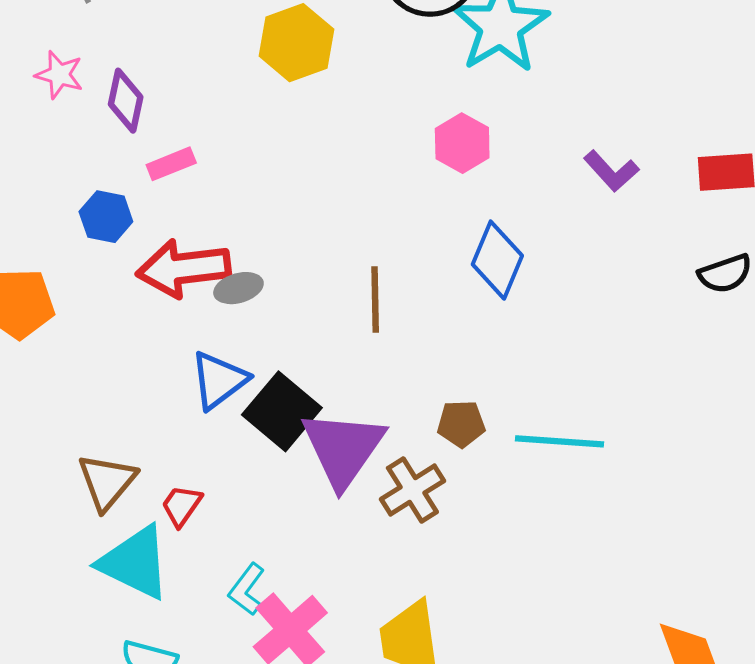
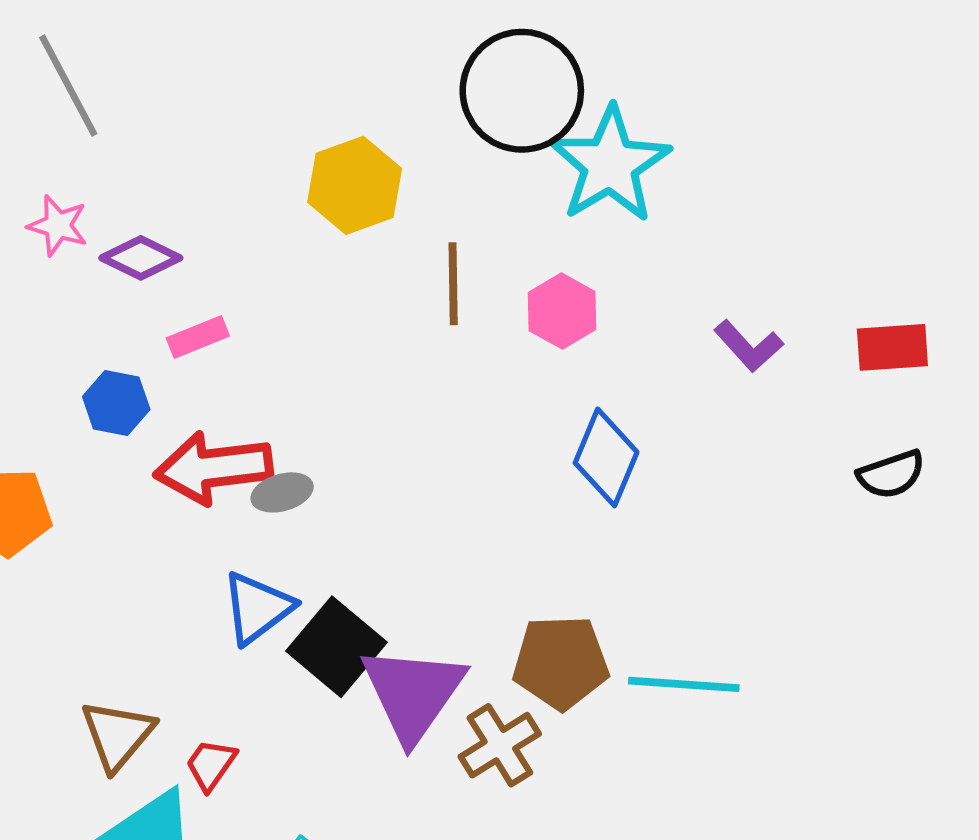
purple diamond: (126, 101) -> (141, 258), turned -76
brown line: (375, 299) -> (453, 284), moved
brown pentagon: (461, 424) -> (561, 662), size x1.6

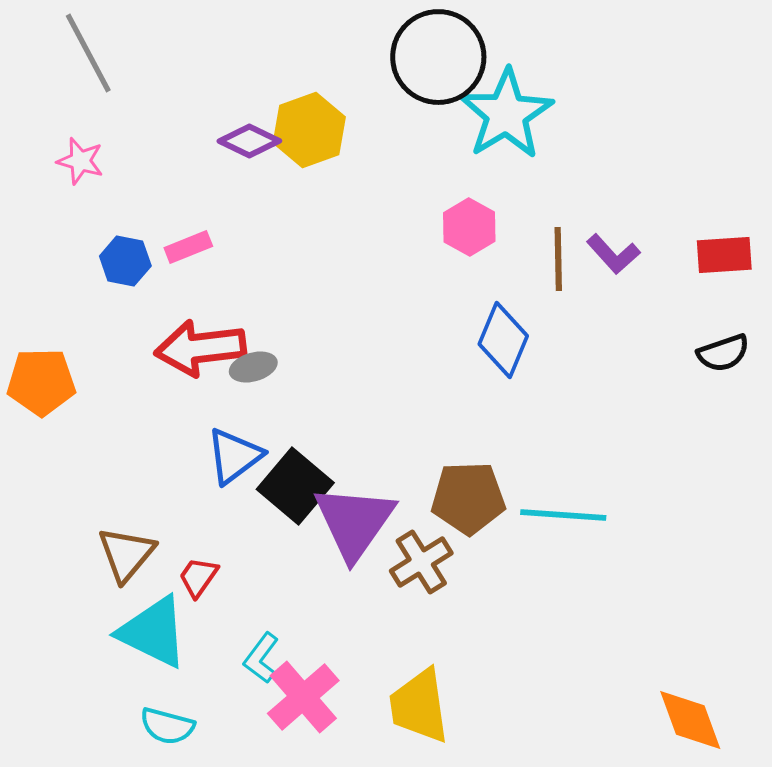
purple diamond: (141, 258) -> (249, 141), moved
brown line: (453, 284) -> (558, 259), moved
blue hexagon: (116, 403) -> (125, 261), moved

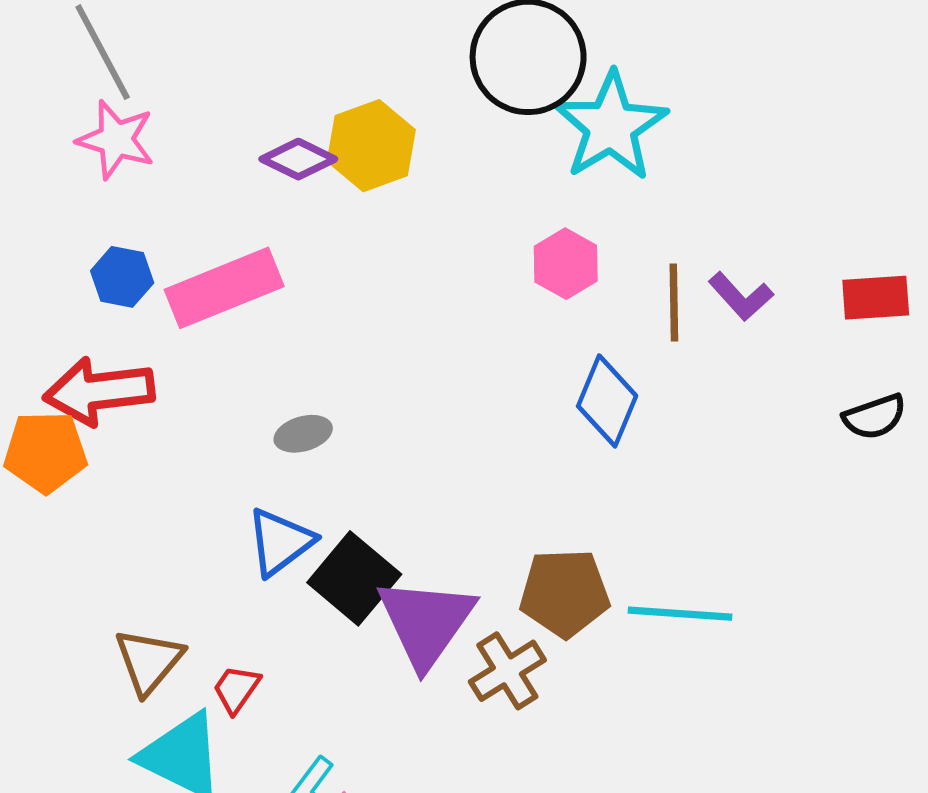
pink star: (80, 161) -> (116, 140), moved, size x1.4
pink rectangle: (188, 247) -> (224, 288), size x2.0
blue hexagon: (125, 261) -> (122, 277), moved
red arrow: (200, 348) -> (99, 391), moved

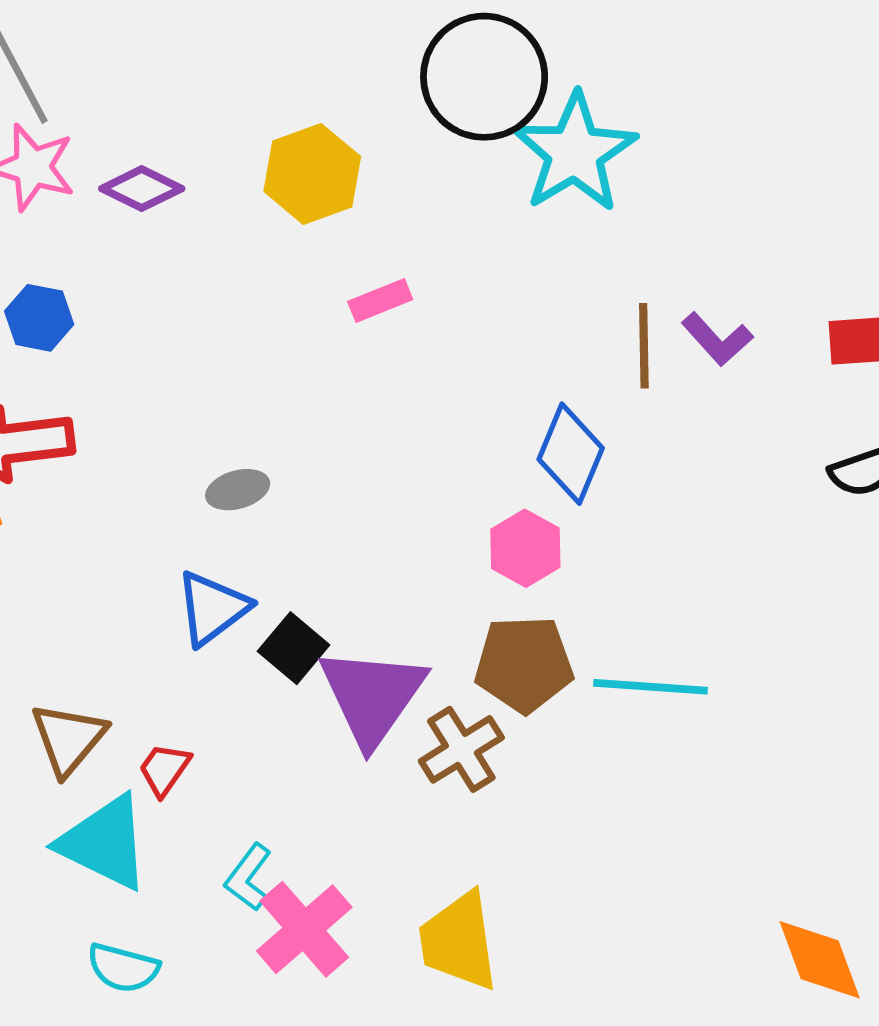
purple diamond: (298, 159) -> (142, 189), moved
pink hexagon: (566, 264) -> (525, 548), moved
pink rectangle: (224, 288) -> (380, 300), moved, size x0.5
black square: (354, 578) -> (294, 648), size x0.7

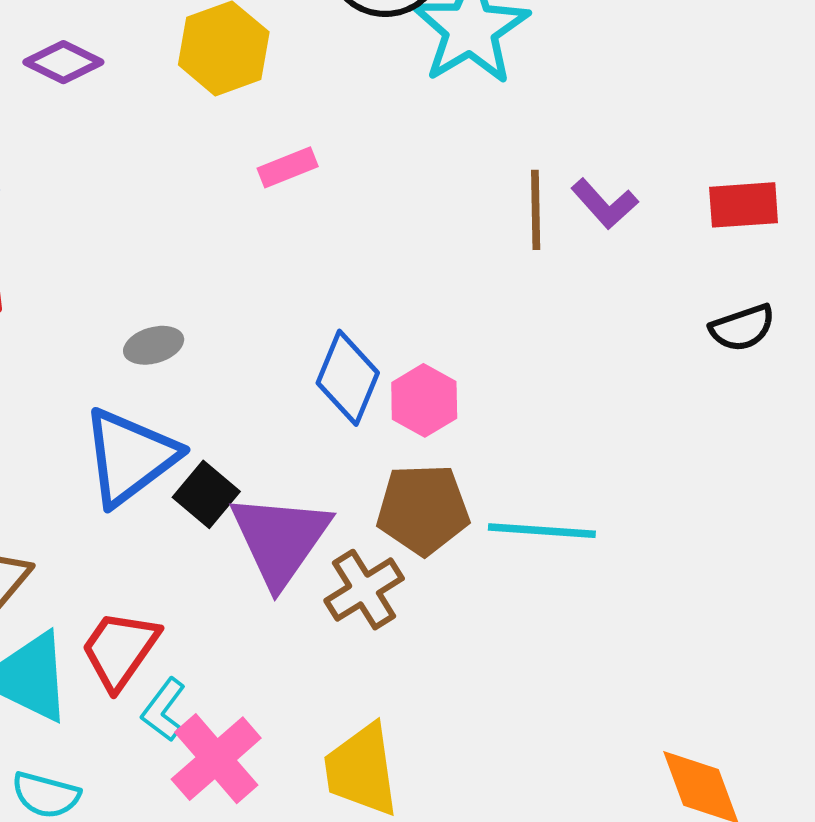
blue diamond: (571, 454) -> (348, 378), moved
blue triangle: (212, 608) -> (130, 457), size x1.4
red trapezoid: (164, 769) -> (120, 650), moved, size x1.6

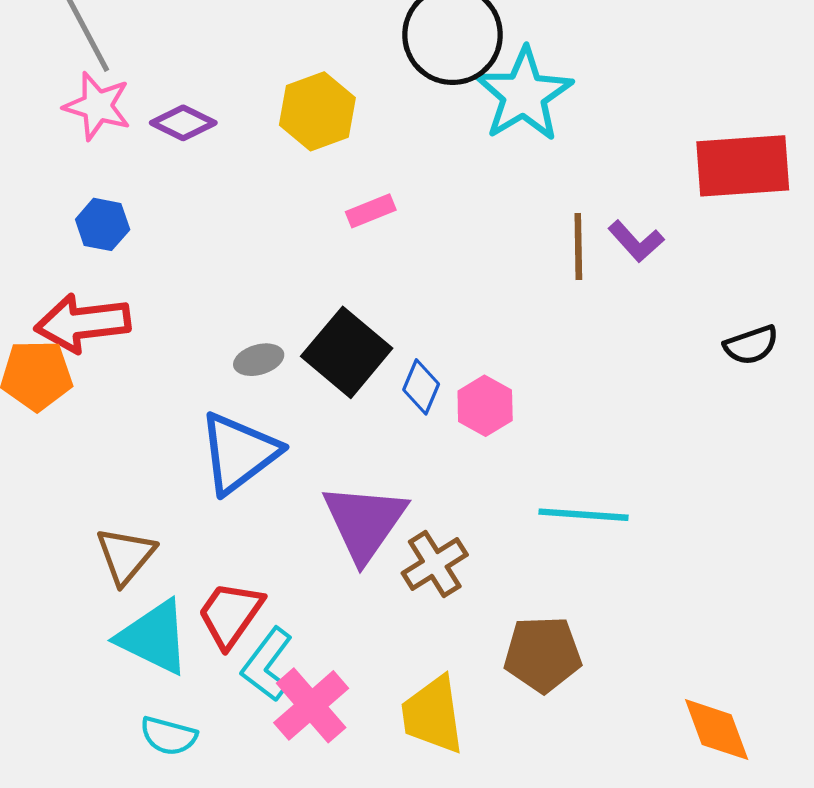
red rectangle: (744, 205) -> (743, 166), moved, size x1.6
blue diamond: (348, 378) -> (421, 387), size x0.7
black square: (206, 494) -> (347, 352), moved, size x1.6
brown pentagon: (423, 509) -> (543, 654), moved
cyan L-shape: (164, 710) -> (267, 665), size x1.4

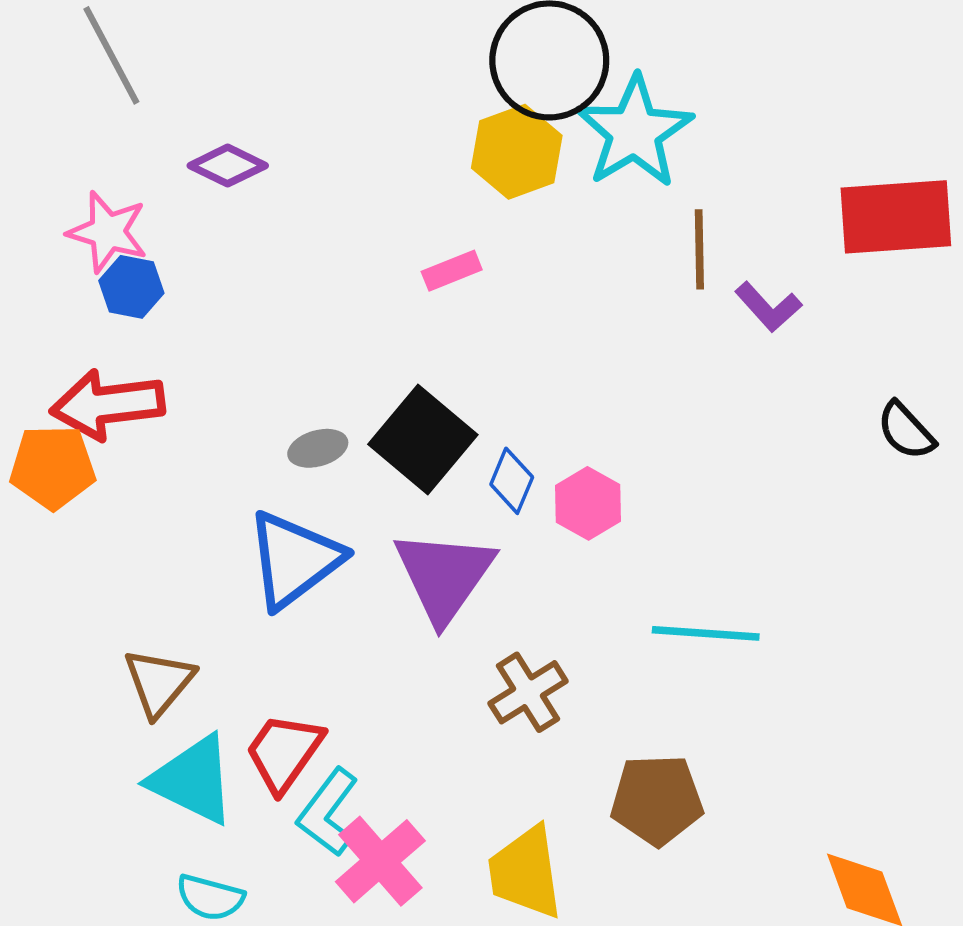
pink star: (97, 106) -> (108, 232), moved
yellow hexagon: (317, 111) -> (517, 152), moved
brown line: (578, 246) -> (699, 249), moved
black semicircle: (751, 345) -> (906, 431), turned 66
purple triangle: (365, 522) -> (444, 576), moved

